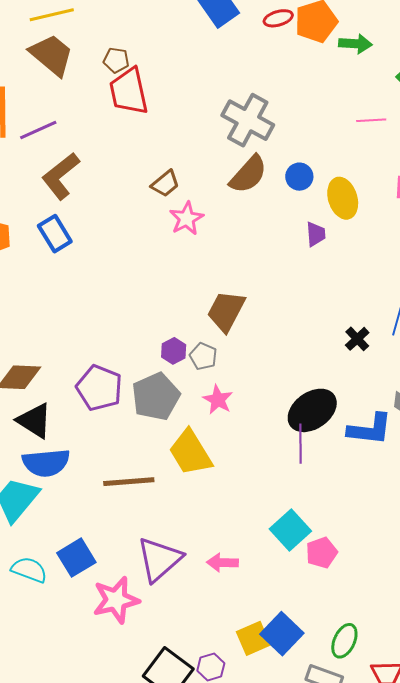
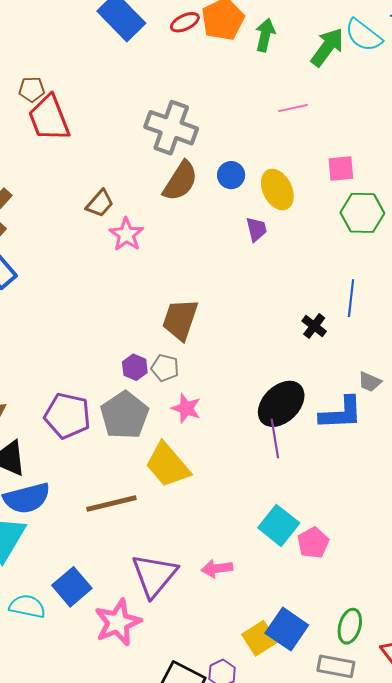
green arrow: (355, 44) -> (265, 35), turned -72

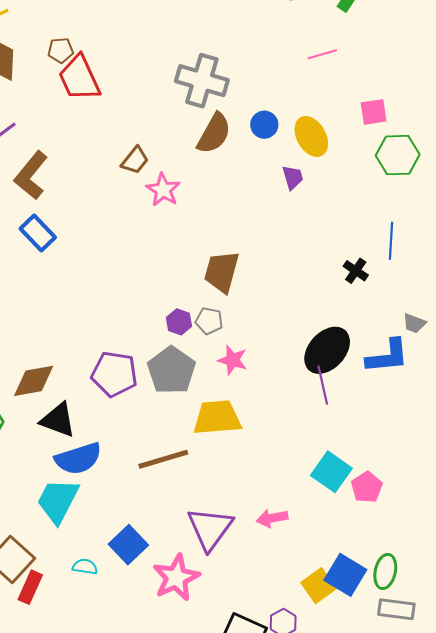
yellow trapezoid: (168, 465) -> (217, 418), turned 129
cyan semicircle: (27, 606) -> (85, 567), size x0.7
green ellipse: (350, 626) -> (385, 571), moved

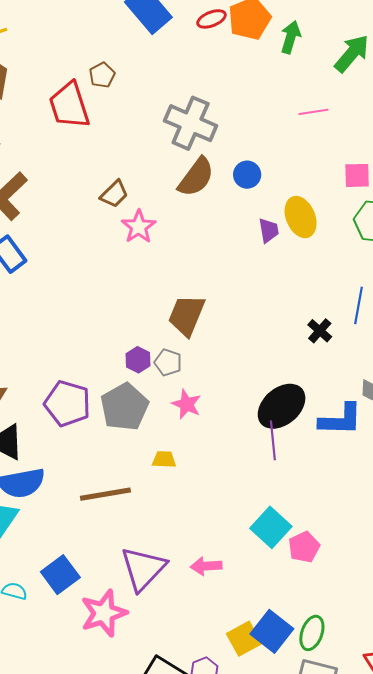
brown pentagon: (61, 50) -> (102, 75), moved, turned -30
yellow ellipse: (311, 136) -> (301, 217), moved
yellow trapezoid: (217, 418) -> (164, 459), size x0.5

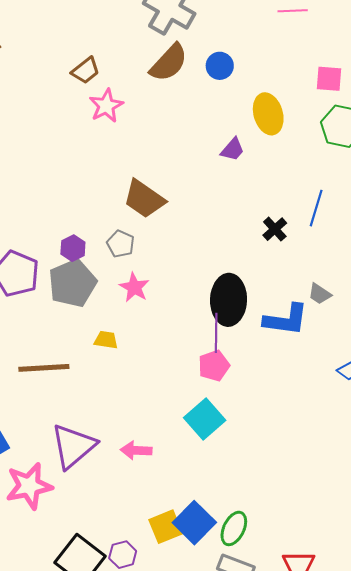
purple trapezoid: (269, 230) -> (232, 149), moved, turned 44
brown trapezoid: (187, 315) -> (144, 199), turned -84
purple hexagon: (138, 360) -> (73, 248), moved
black ellipse: (282, 406) -> (229, 300), turned -54
pink pentagon: (304, 547) -> (214, 366), moved

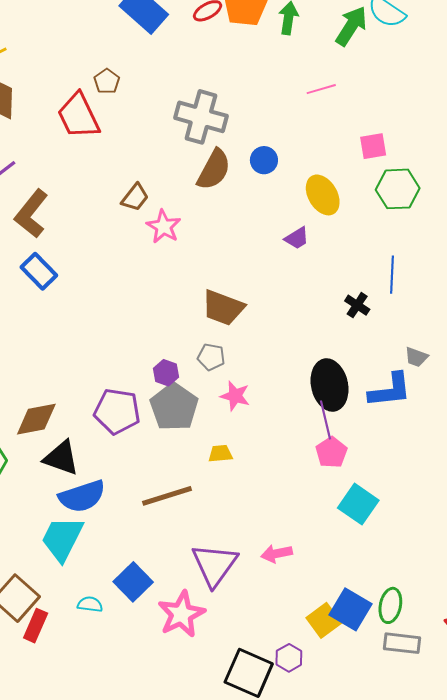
purple trapezoid: (232, 149) -> (297, 238), turned 32
cyan square: (205, 419) -> (358, 504), moved

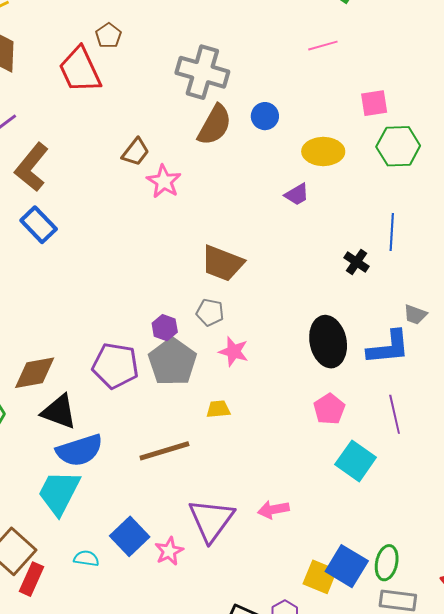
yellow ellipse: (323, 195) -> (323, 152), turned -60
purple line: (326, 420) -> (395, 414), moved
pink star: (181, 614) -> (169, 551), moved, size x0.6
yellow square: (324, 620) -> (320, 577), turned -32

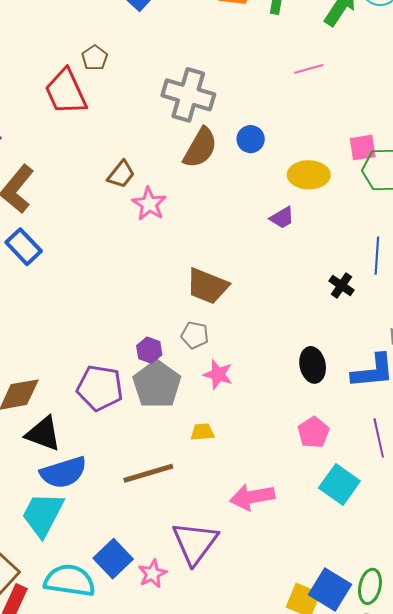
pink square: (374, 103) -> (363, 148), moved
black ellipse: (328, 342) -> (313, 365), size x0.7
pink arrow: (273, 510) -> (252, 497), moved, size x1.4
cyan semicircle: (86, 558) -> (70, 581), size x2.0

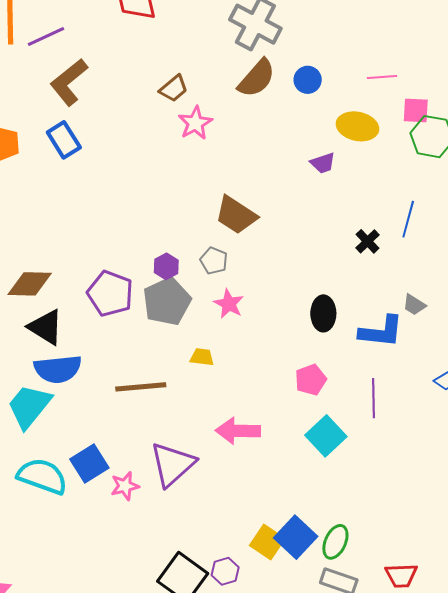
pink line: (309, 69) -> (382, 77), moved

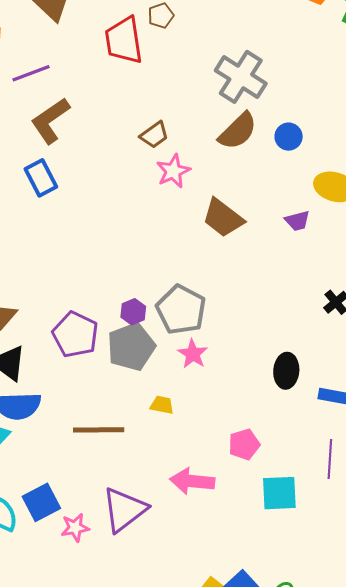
brown trapezoid: (236, 215) -> (223, 218), moved
gray pentagon: (214, 261) -> (181, 310), size x1.8
pink pentagon: (311, 380) -> (244, 444), moved
cyan square: (326, 436) -> (279, 493), turned 36

